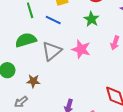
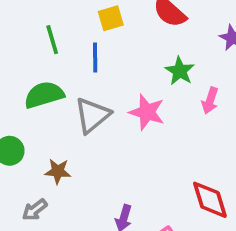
green star: (91, 19) -> (180, 71), moved
blue line: (53, 20) -> (95, 58), turned 63

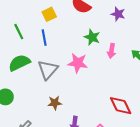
brown star: (58, 171) -> (55, 103), moved

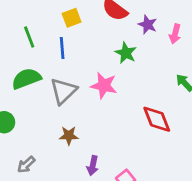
purple star: (118, 14) -> (148, 25), moved
pink arrow: (112, 51) -> (175, 34), moved
red diamond: (121, 106) -> (157, 119), moved

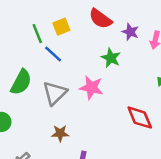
green line: (29, 37) -> (37, 34), moved
blue line: (62, 48) -> (53, 54), turned -42
green semicircle: (26, 79) -> (21, 82), turned 140

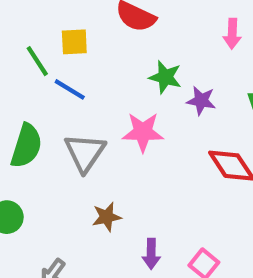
yellow square: (61, 27) -> (74, 42), turned 30
purple star: (130, 32) -> (201, 101), moved

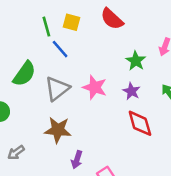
green star: (165, 77) -> (136, 61), moved
purple star: (201, 101) -> (131, 91), moved
brown star: (107, 217) -> (58, 130), size x1.5

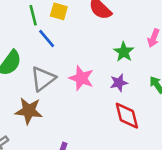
purple star: (131, 91) -> (119, 83), turned 30
brown star: (58, 130) -> (29, 111), moved

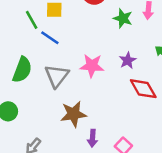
green star: (124, 52) -> (123, 18), moved
brown star: (29, 111) -> (73, 114), moved

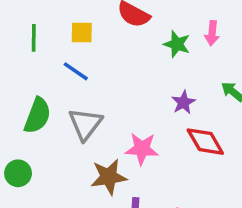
green line: (32, 20) -> (34, 38), moved, turned 30
pink star: (92, 66) -> (142, 149), moved

